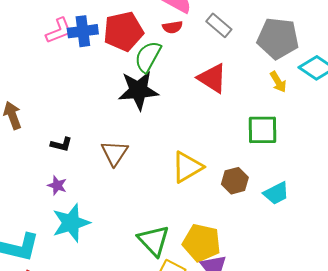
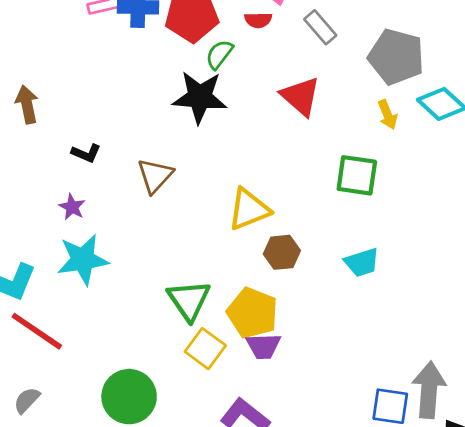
green semicircle: (148, 57) -> (219, 54), size x0.7
brown hexagon: (235, 181) -> (282, 252), moved

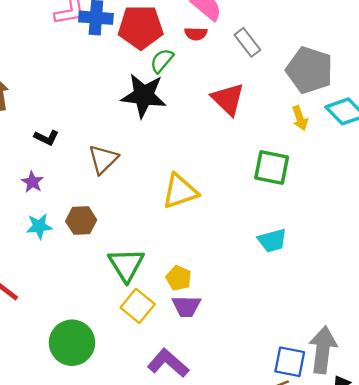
brown hexagon: (282, 252) -> (81, 221), moved
cyan star: (83, 260) -> (39, 226), size x0.6
yellow pentagon: (252, 313) -> (179, 278), size x0.6

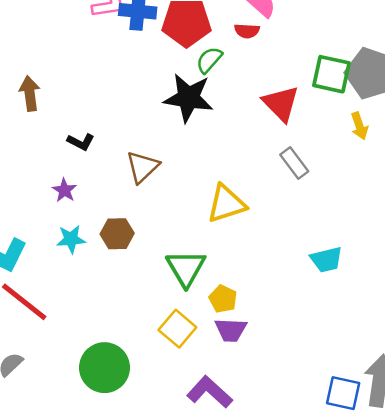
gray rectangle: (247, 42) -> (294, 163), moved
green square: (272, 168) -> (331, 74), moved
green triangle: (126, 265) -> (186, 268), moved

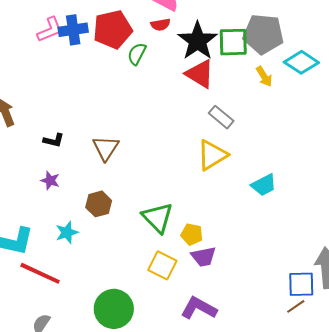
black star: (188, 98) -> (198, 41), moved, turned -30
yellow triangle: (226, 204) -> (212, 155), moved
cyan star: (71, 239) -> (67, 232), moved

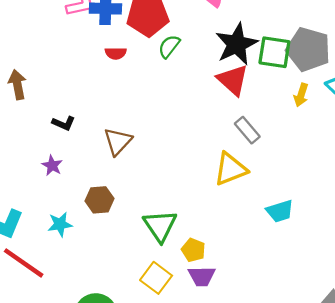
red semicircle: (160, 25) -> (116, 53), moved
yellow arrow: (264, 77) -> (301, 95), turned 40

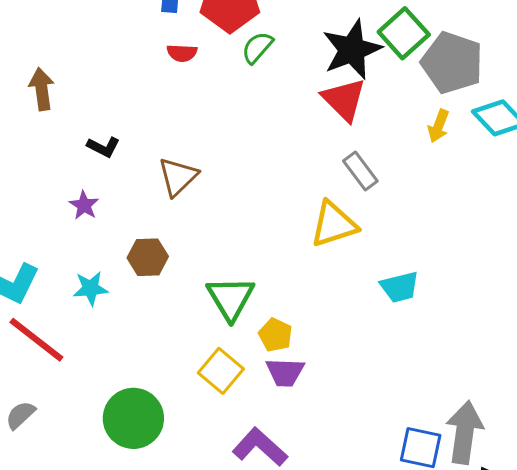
green square: (274, 52) -> (404, 33), moved, turned 36

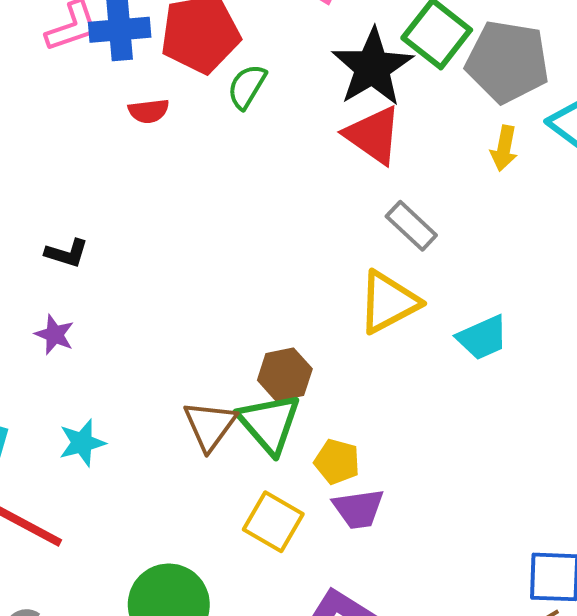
brown triangle: (178, 177) -> (210, 425), moved
brown hexagon: (148, 257) -> (285, 375), moved
cyan trapezoid: (400, 287) -> (483, 338), moved

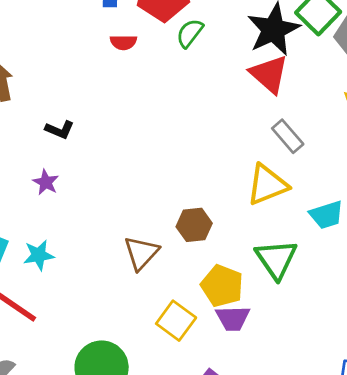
green triangle: (269, 423) -> (276, 259), moved
cyan star: (82, 443) -> (39, 255), moved
yellow pentagon: (337, 462) -> (222, 286), size x1.4

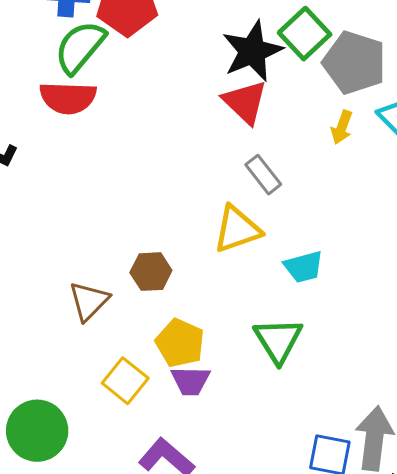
green semicircle: (190, 33) -> (80, 47), moved, size x1.6
red semicircle: (123, 42) -> (68, 98), moved, size x1.8
green triangle: (276, 259) -> (278, 340), moved

